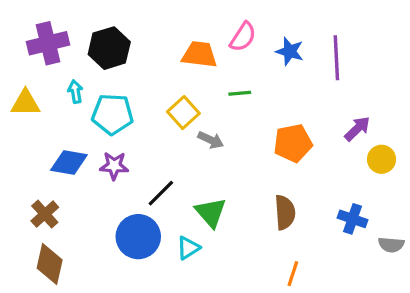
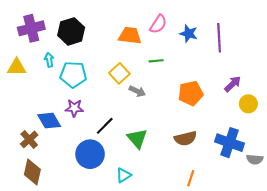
blue diamond: (69, 162) -> (49, 121), moved, turned 50
brown semicircle: (285, 212) -> (185, 138), turned 80
blue cross: (353, 219) -> (230, 143), size x1.5
cyan triangle: (188, 248) -> (124, 175), moved

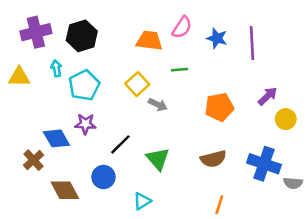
cyan pentagon: (73, 74) -> (84, 85), turned -30
blue circle: (90, 154) -> (103, 177), size x0.7
brown diamond: (32, 172) -> (65, 190), moved, turned -40

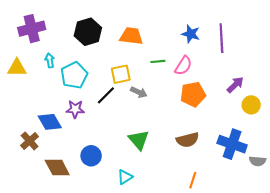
pink semicircle: (182, 27) -> (183, 66), moved
black hexagon: (82, 36) -> (88, 32), moved
yellow square: (137, 84) -> (121, 74), turned 30
black line: (120, 144) -> (106, 95), moved

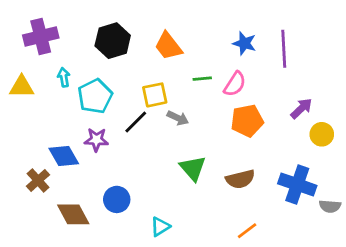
orange trapezoid: (131, 36) -> (168, 46), turned -135
green triangle: (139, 140) -> (193, 168), moved
orange line: (193, 180) -> (247, 231), turned 35

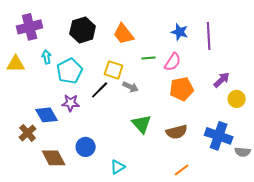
yellow square: (155, 95) -> (114, 70), turned 30

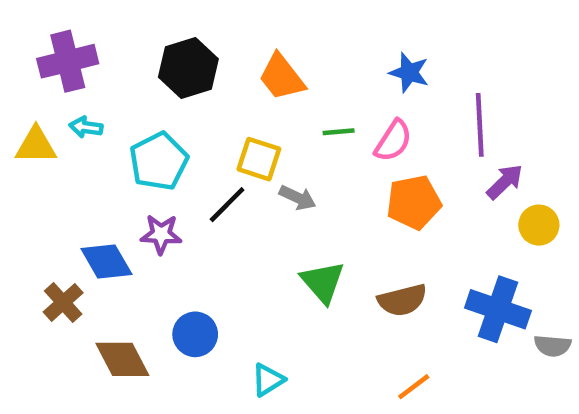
purple line: (209, 36) -> (480, 125), moved
cyan arrow: (47, 57) -> (86, 127), moved, turned -72

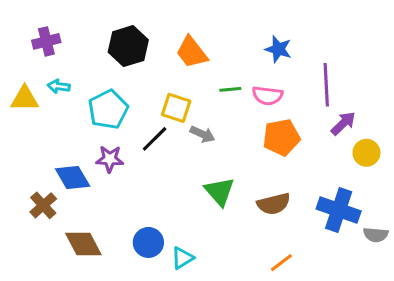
purple cross: (68, 61) -> (46, 41), size x0.7
pink semicircle: (393, 141) -> (267, 96), turned 64
blue circle: (195, 334) -> (148, 242), moved

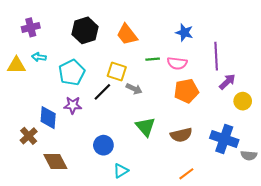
blue diamond: (73, 178) -> (48, 118), turned 35
blue circle: (148, 242) -> (103, 145), moved

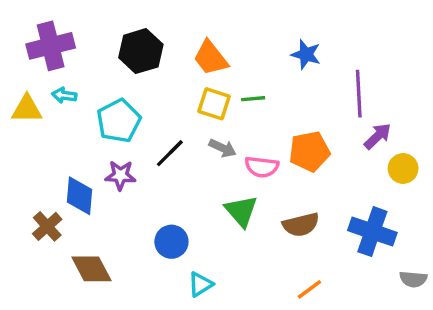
purple cross: (31, 27) -> (51, 46), size x1.5
pink semicircle: (177, 63) -> (262, 167), moved
yellow square: (117, 71) -> (214, 104), moved
gray semicircle: (249, 155) -> (413, 279), moved

